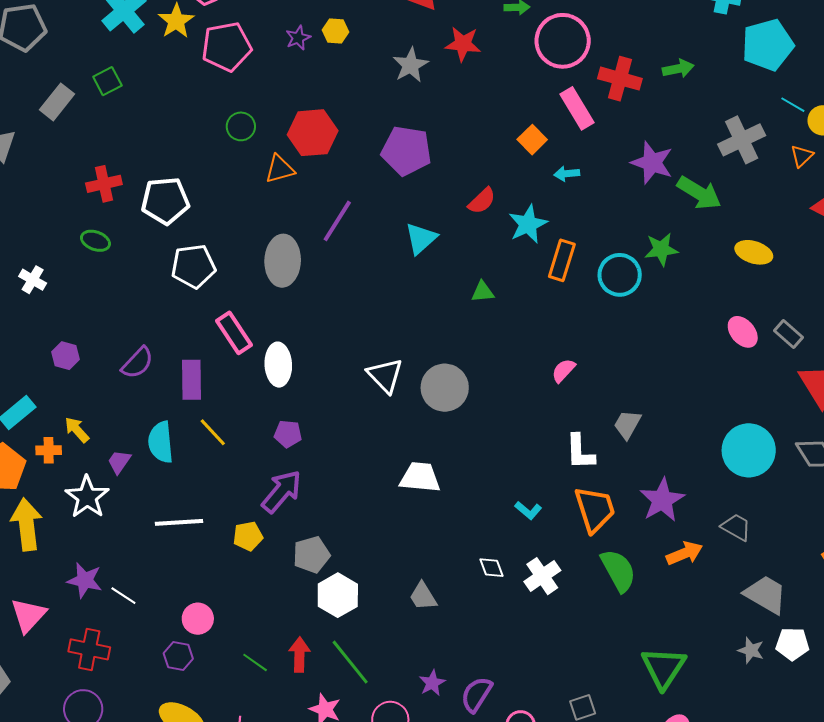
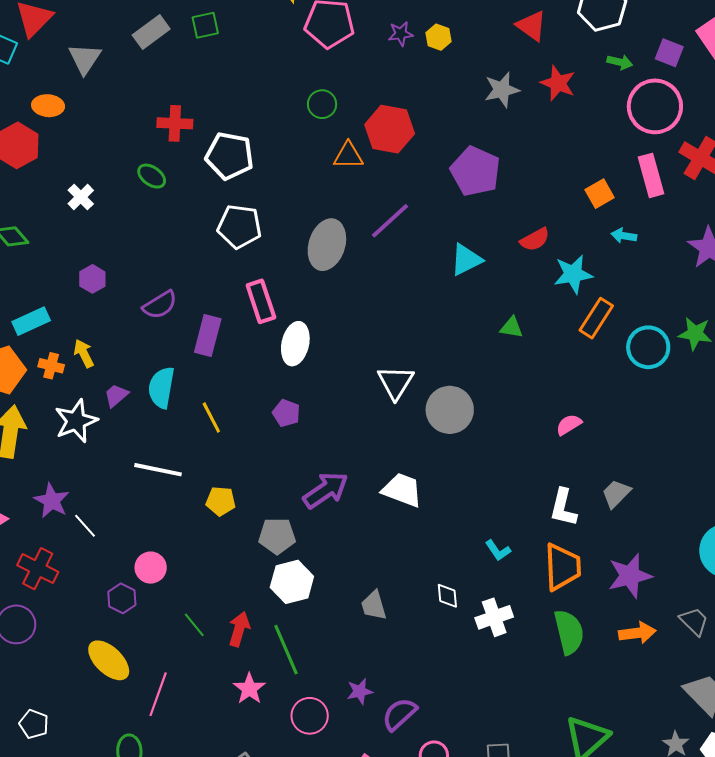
yellow line: (213, 432) -> (211, 418), moved
purple arrow: (282, 491) -> (326, 490), moved

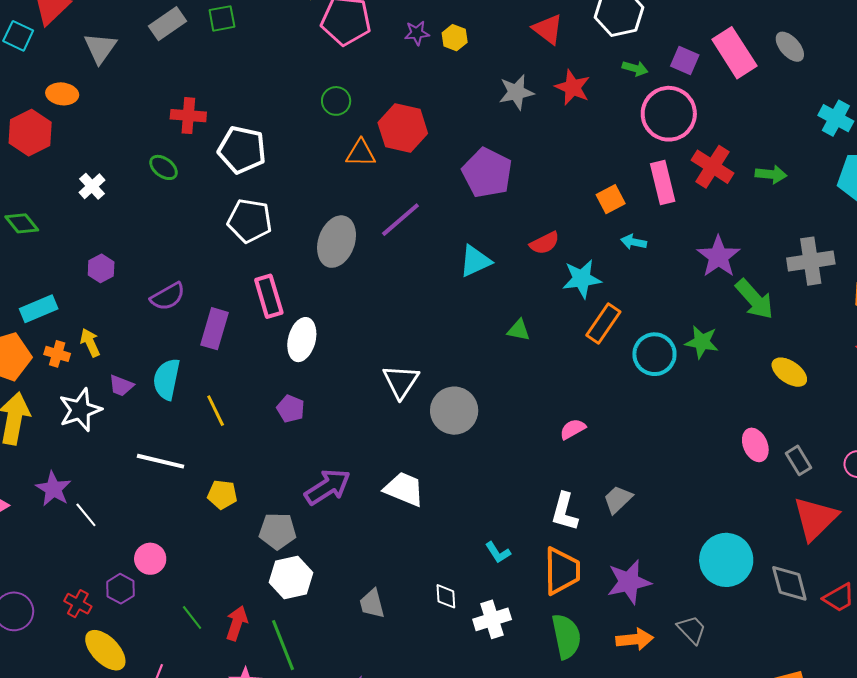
purple trapezoid: (116, 395) -> (121, 386), turned -120
red cross: (38, 569) -> (78, 604), moved, size x0.7

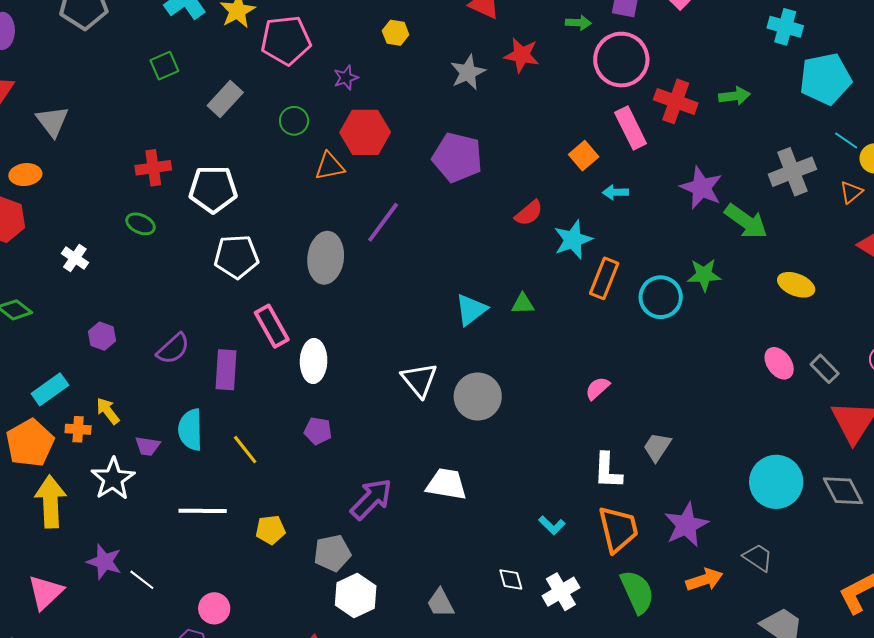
gray rectangle: (168, 24) -> (225, 99), moved
purple star: (417, 33) -> (346, 78), moved
cyan triangle: (475, 261) -> (471, 310), moved

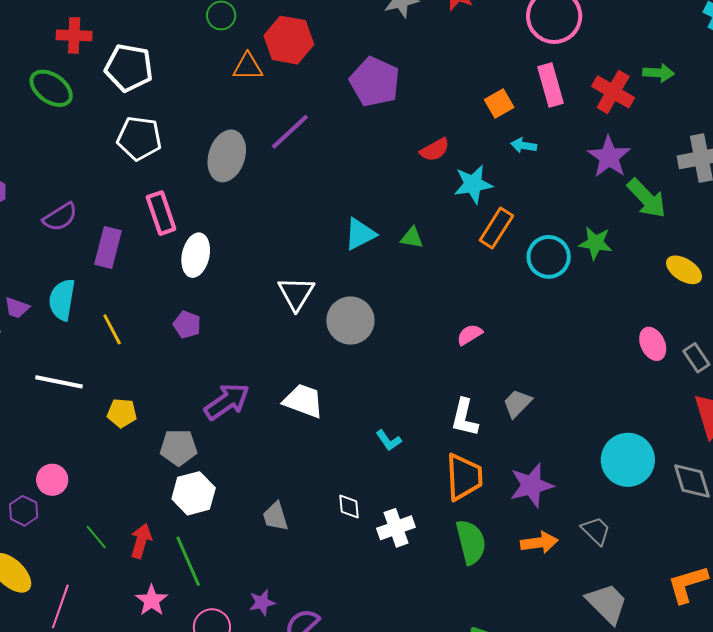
red cross: (676, 101) -> (613, 92), moved
green ellipse: (140, 224) -> (51, 88), size x1.5
cyan L-shape: (552, 525) -> (389, 440), moved

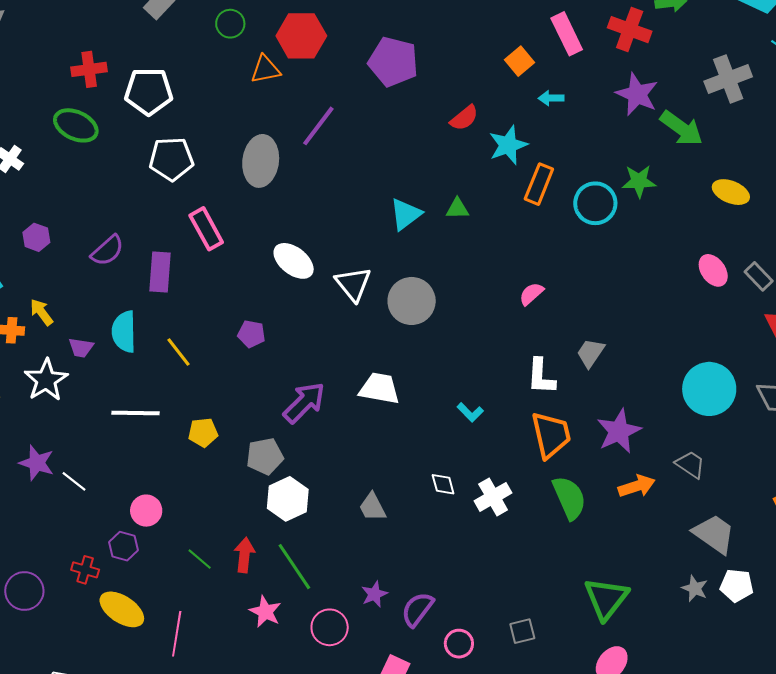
white ellipse: (196, 255) -> (294, 261), moved, turned -54

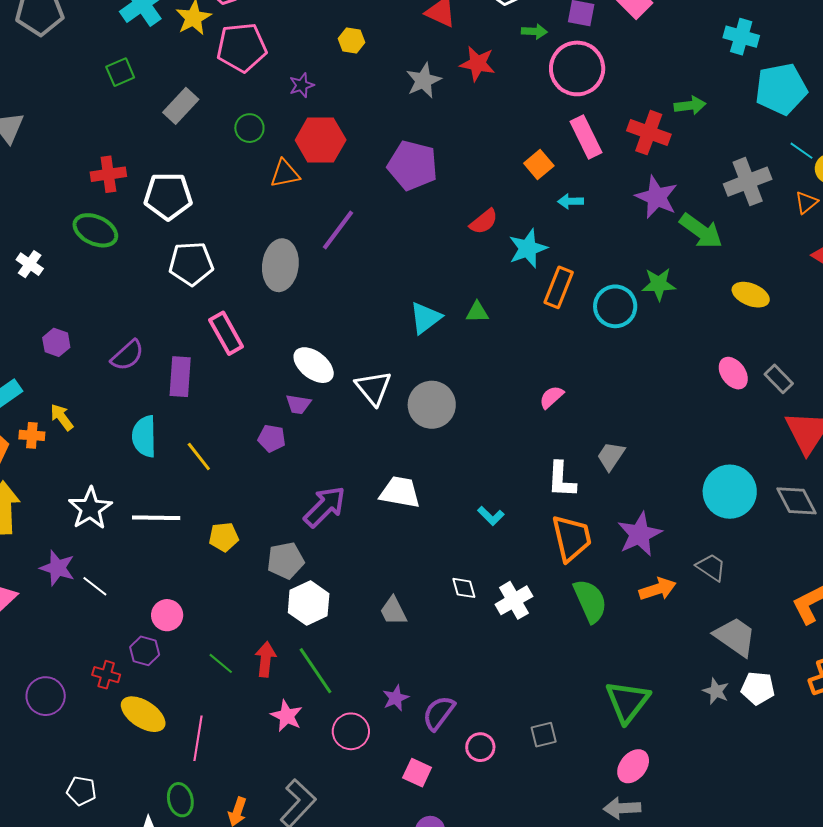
purple trapezoid: (81, 348) -> (298, 404), moved
white star: (46, 380) -> (90, 508), moved

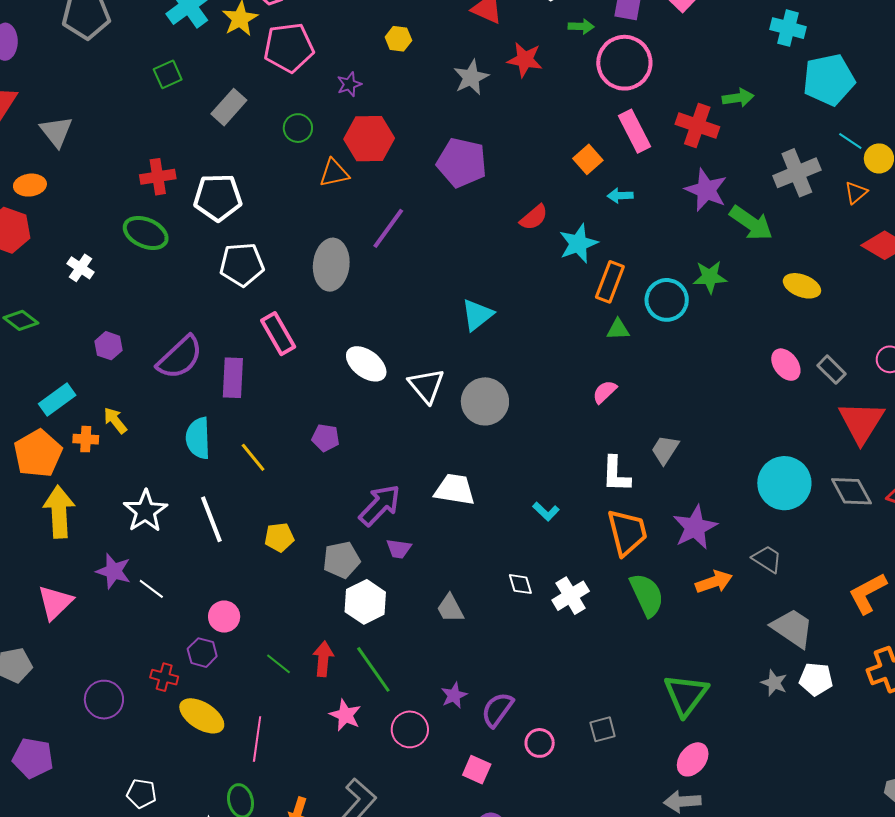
green triangle: (477, 312) -> (618, 329), moved
purple semicircle: (127, 355) -> (180, 357), size x1.4
purple trapezoid: (298, 404) -> (399, 549), moved
white line: (156, 518) -> (211, 519), turned 69

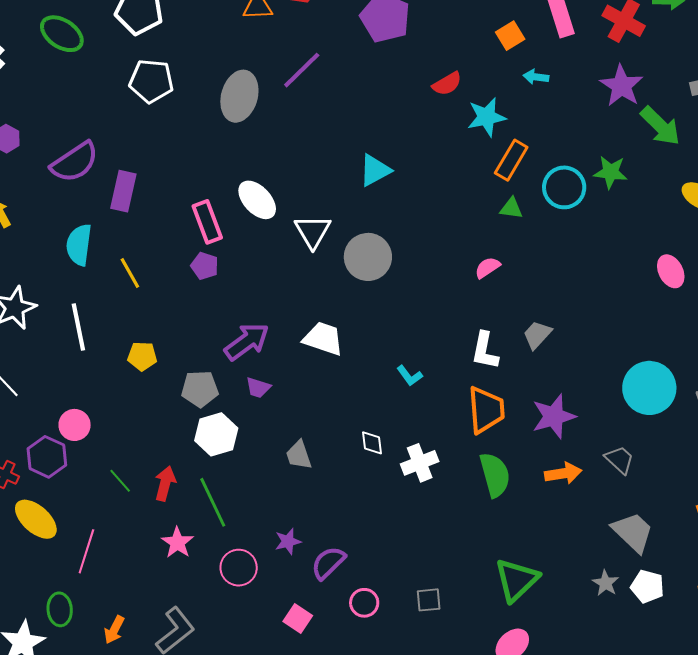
pink rectangle: (278, 334) -> (207, 222), moved
purple hexagon: (202, 653) -> (47, 457), size x1.4

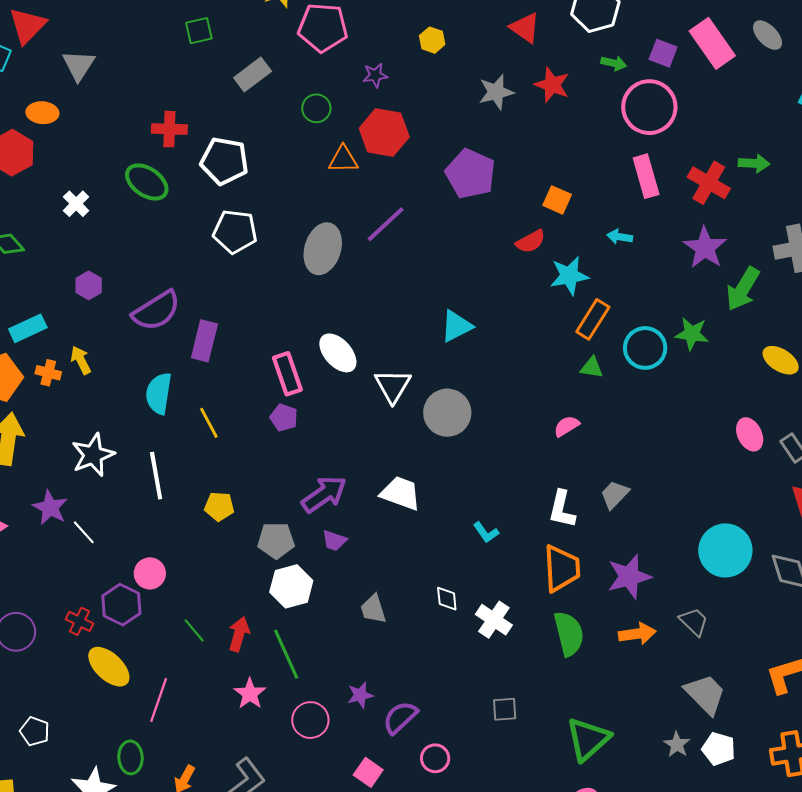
orange square: (510, 36) -> (557, 200), moved, turned -36
green arrow: (660, 126) -> (743, 289), turned 75
white cross: (420, 463) -> (494, 620), turned -36
gray square: (429, 600) -> (505, 709), moved

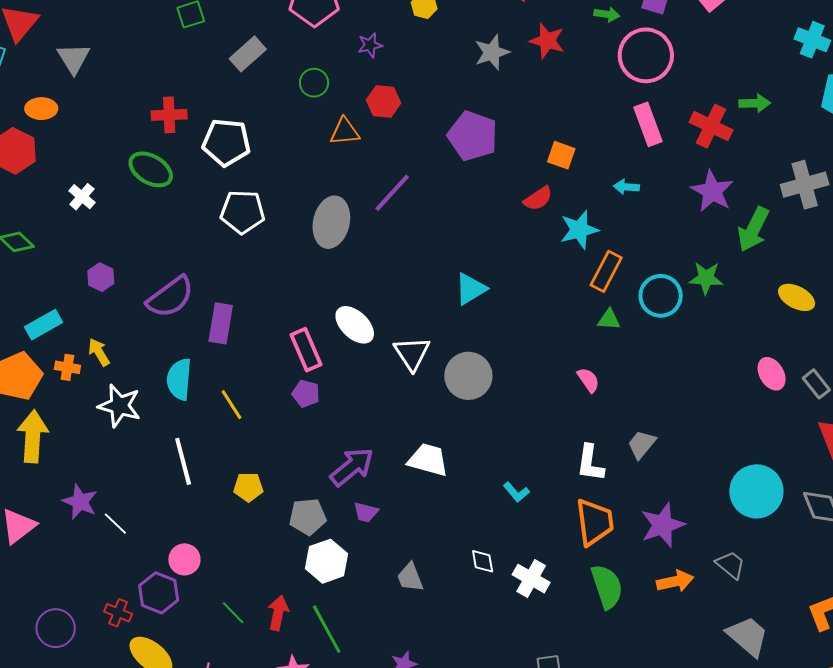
red hexagon: (384, 133) -> (384, 102), size x0.7
pink semicircle: (567, 426) -> (588, 380), turned 92
white star: (93, 455) -> (119, 406), moved, turned -30

